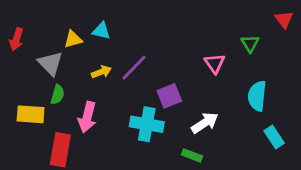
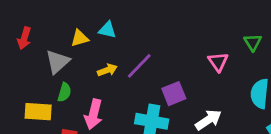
gray triangle: (50, 63) -> (58, 62), turned 32

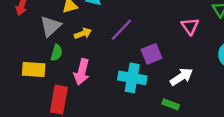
yellow arrow: (107, 70) -> (83, 33), moved

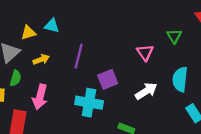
purple line: (121, 30) -> (79, 56), turned -30
white arrow: (181, 77) -> (146, 91), moved

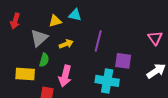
purple square: (108, 79) -> (123, 61), turned 30

